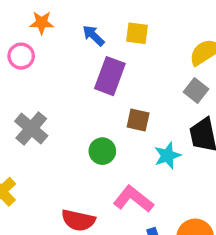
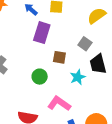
gray square: (196, 91) -> (85, 44), moved

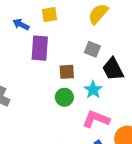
green circle: (40, 77) -> (64, 97), moved
pink L-shape: (59, 104) -> (96, 119), moved

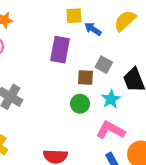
blue arrow: (21, 24) -> (93, 29), moved
gray square: (92, 49) -> (104, 65), moved

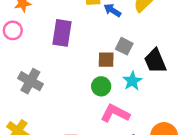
purple rectangle: (60, 50) -> (62, 33), moved
pink L-shape: (110, 130) -> (115, 113), moved

